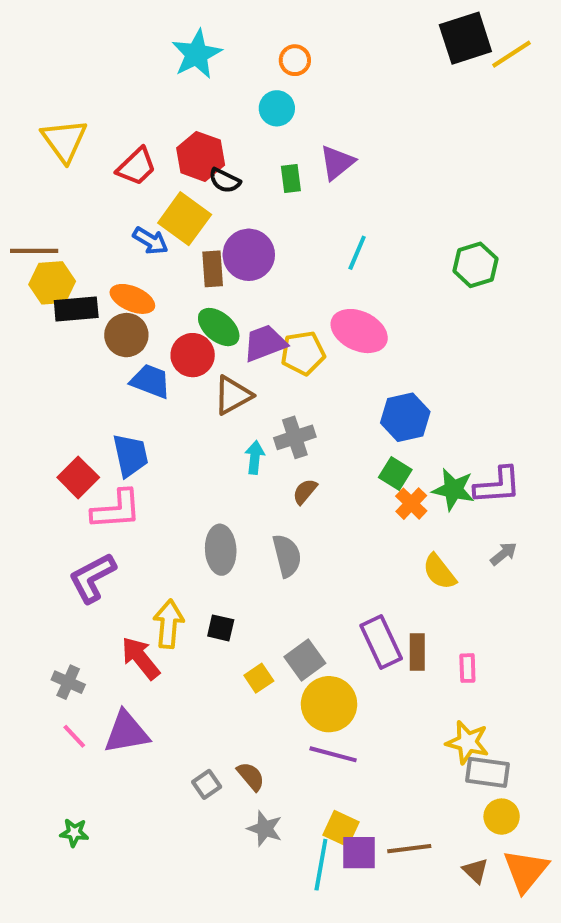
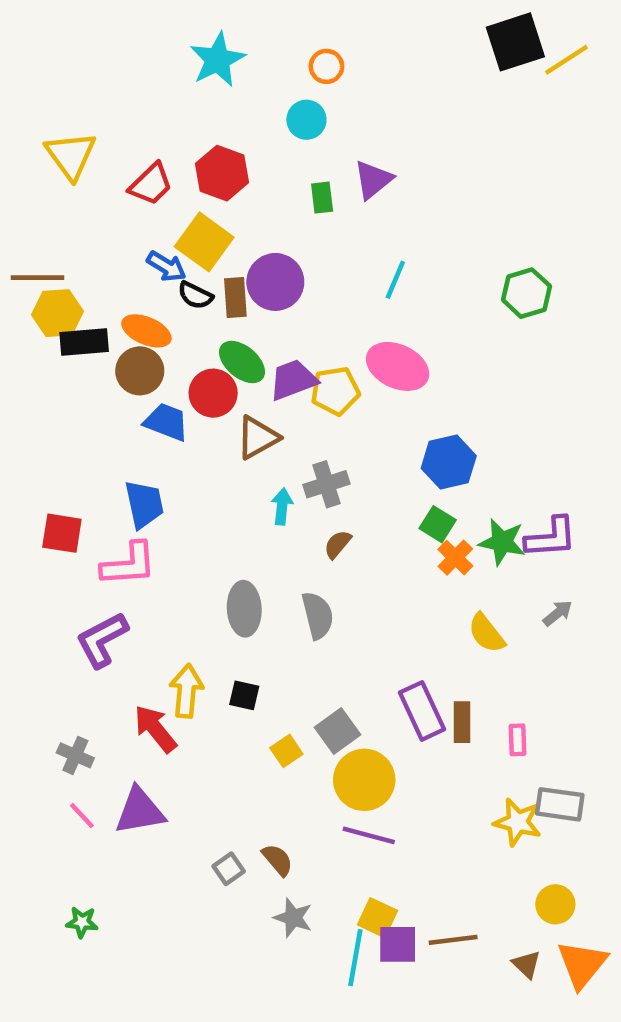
black semicircle: (225, 181) -> (195, 295), moved
red square: (78, 477) -> (62, 533), moved, turned -36
gray rectangle: (487, 772) -> (560, 804), moved

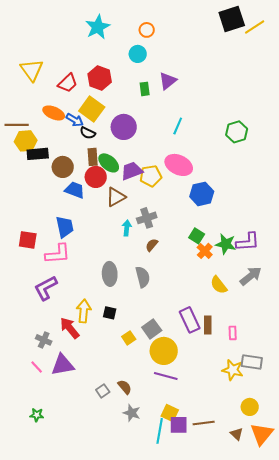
brown rectangle: (235, 298) -> (93, 157), moved
orange ellipse: (146, 331) -> (54, 113), moved
blue hexagon: (449, 462) -> (202, 194), moved
gray arrow: (558, 613) -> (251, 276), size x1.6
gray cross: (75, 755) -> (44, 340), moved

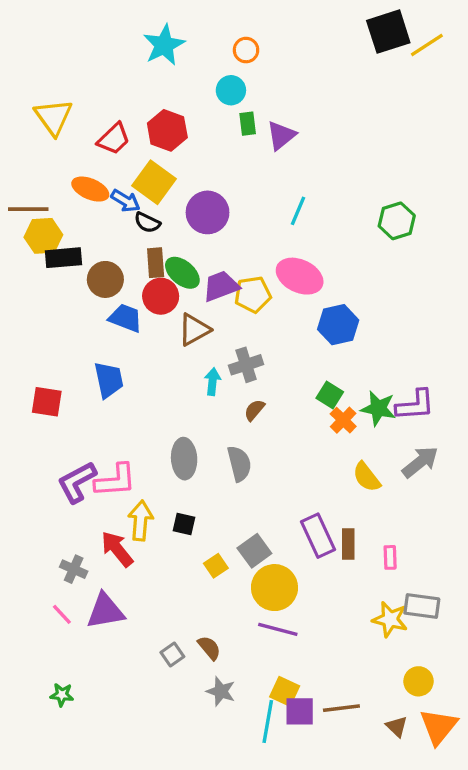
green rectangle: (145, 89) -> (248, 124), moved
pink L-shape: (58, 254) -> (115, 480), moved

